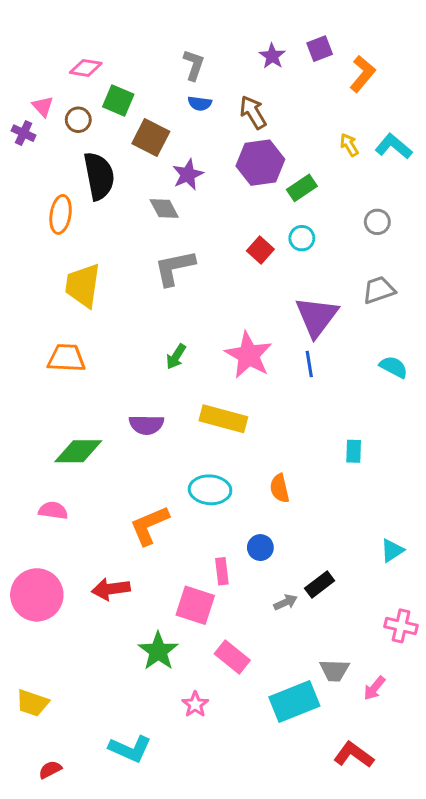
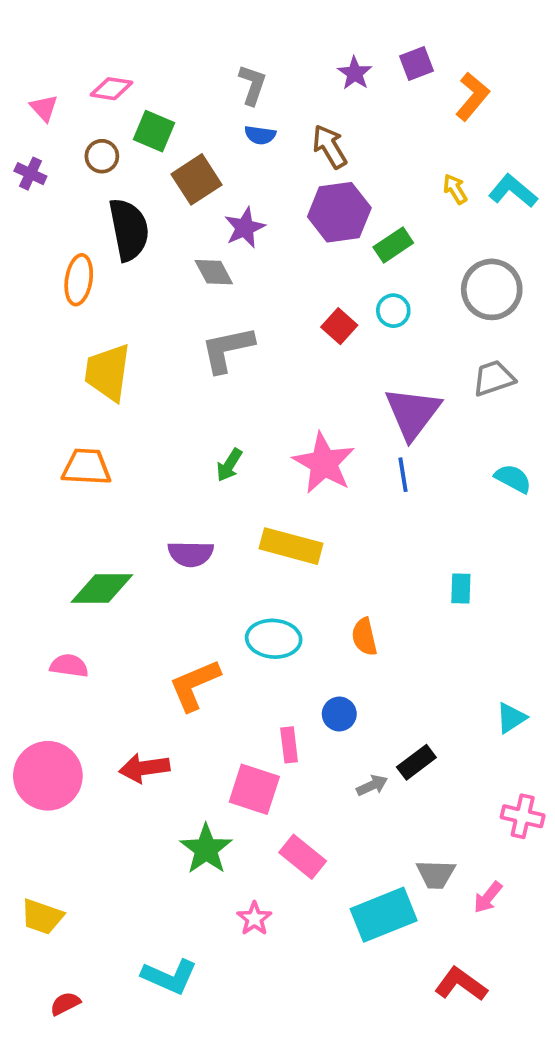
pink triangle: (43, 106) -> (44, 108), moved
brown square: (151, 137) -> (196, 179), turned 30
gray circle: (377, 222) -> (492, 289), size x1.8

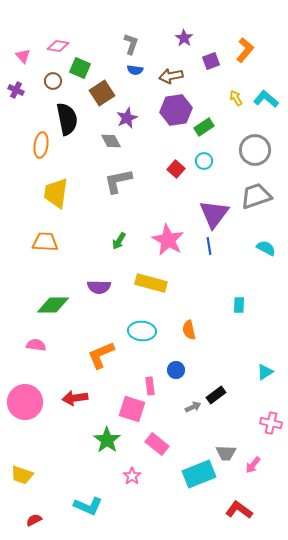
purple square: (416, 64) -> (211, 61), moved
brown arrow: (330, 147) -> (171, 76), turned -70
gray trapezoid: (494, 378) -> (256, 196), size x1.4

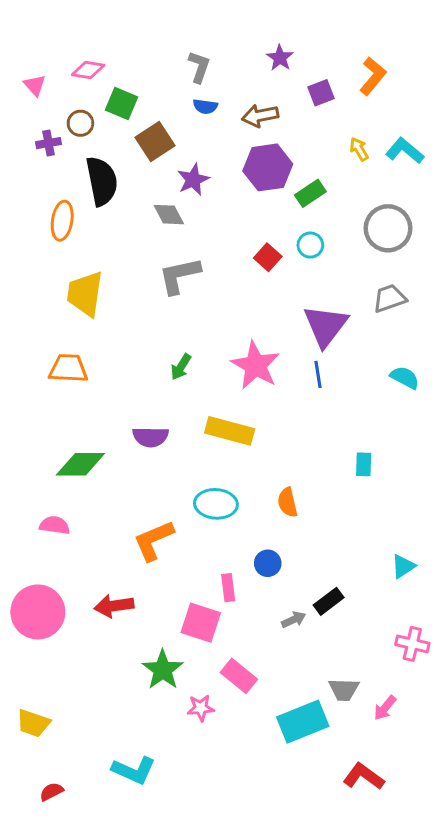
purple cross: (16, 90) -> (48, 143), moved, turned -35
gray trapezoid: (256, 196) -> (390, 298), size x0.7
pink star: (132, 476) -> (201, 708), moved, turned 30

